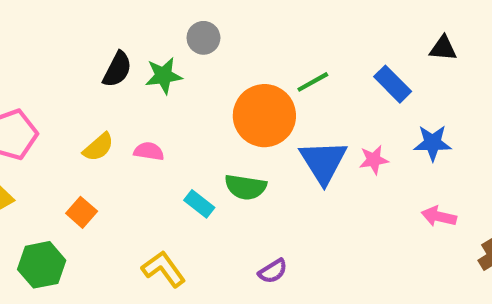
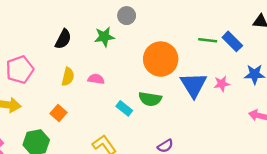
black semicircle: (117, 69) -> (63, 39), moved
green line: (313, 82) -> (208, 40), moved, turned 36
yellow semicircle: (98, 147) -> (68, 77), turned -36

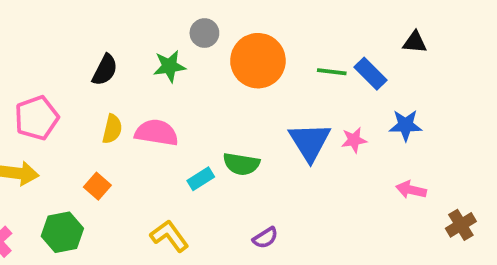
orange circle: (161, 59) -> (258, 61), moved
pink semicircle: (96, 79) -> (156, 133), size x1.6
cyan rectangle: (124, 108) -> (201, 179), turned -70

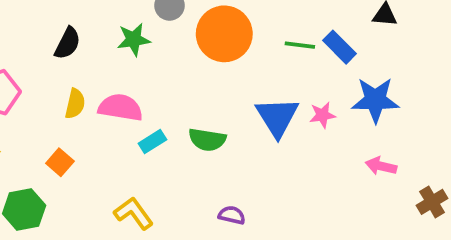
blue star: (406, 125) -> (375, 100), size x1.4
cyan rectangle: (201, 179) -> (152, 142), moved
purple semicircle: (265, 238) -> (232, 215), turned -135

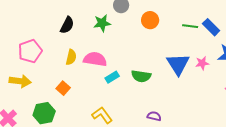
orange circle: (224, 34) -> (150, 20), size x0.6

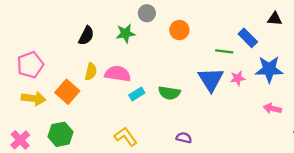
green line: (190, 26) -> (224, 51), moved
pink pentagon: (30, 51) -> (30, 65), moved
orange square: (63, 88) -> (67, 92), moved, size x1.5

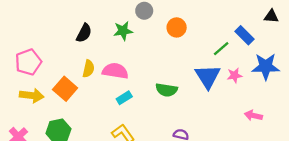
green line: (224, 51) -> (221, 49), turned -48
cyan rectangle: (137, 94) -> (124, 98), moved
pink arrow: (272, 109) -> (253, 116), moved

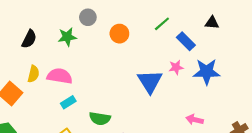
green line: (221, 49) -> (162, 24), moved
pink star: (234, 75) -> (176, 67), moved
green semicircle: (167, 90) -> (100, 119), moved

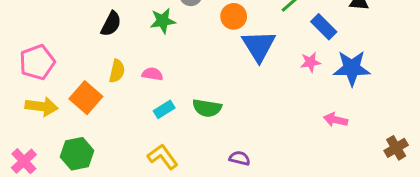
pink semicircle: (60, 76) -> (152, 74), size x0.6
blue triangle: (150, 81) -> (259, 46), moved
green semicircle: (100, 119) -> (207, 108), moved
pink arrow: (195, 120) -> (336, 120), moved

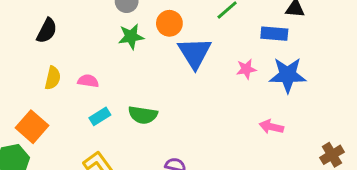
green star: (163, 21) -> (131, 37), moved
blue rectangle: (324, 27) -> (274, 34), moved, turned -40
orange square: (86, 98) -> (32, 127), moved

